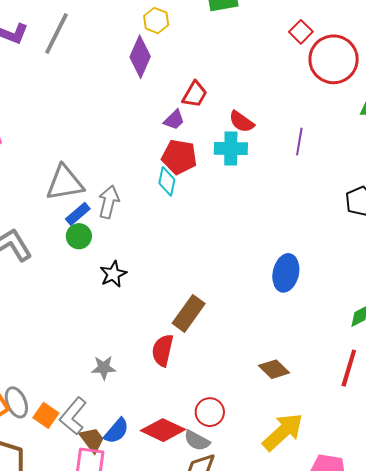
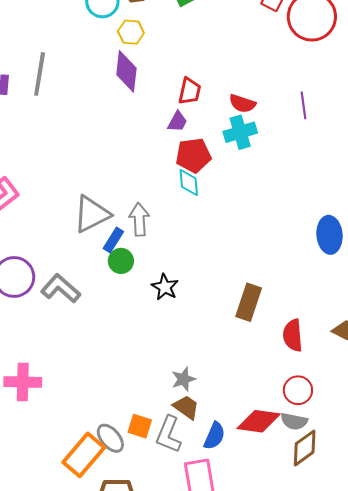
red semicircle: (163, 350) -> (293, 335), moved
orange square: (46, 415) -> (140, 426), moved
brown trapezoid: (92, 440) -> (186, 407), moved

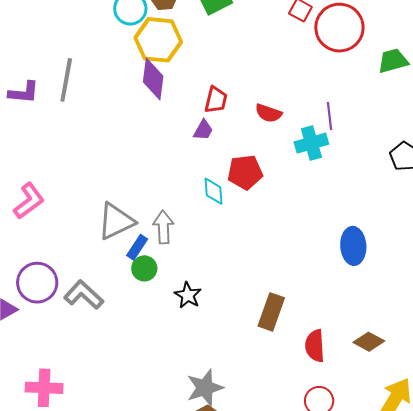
yellow hexagon: (131, 32) -> (158, 40), size x1.8
cyan cross: (240, 132) -> (311, 143), moved
red pentagon: (193, 155) -> (245, 172), moved
gray star: (184, 379) -> (205, 388), size x1.5

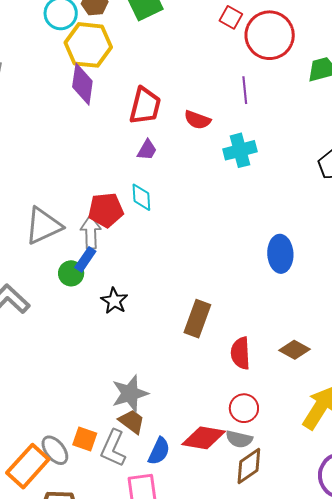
red trapezoid: (216, 100) -> (145, 106), size x1.4
purple line: (330, 116) -> (245, 90), moved
purple trapezoid: (203, 130) -> (147, 150), moved
red pentagon: (245, 172) -> (106, 210), moved
blue rectangle: (137, 247) -> (85, 259), moved

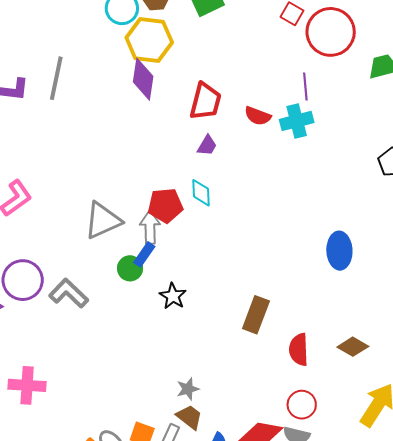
cyan cross: (240, 150) -> (297, 121), moved
gray star: (130, 394) -> (188, 389), size x0.6

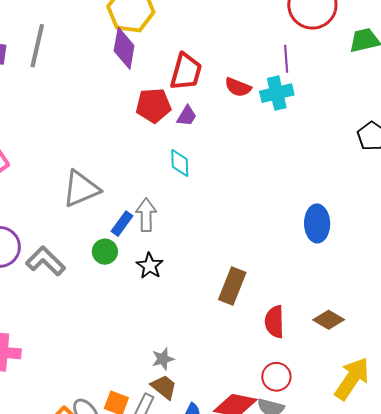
red pentagon: (165, 205) -> (153, 105), moved
gray arrow: (150, 227) -> (146, 215), moved
green circle: (130, 268) -> (105, 252), moved

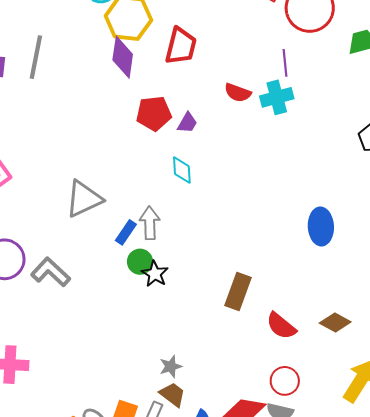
red trapezoid: (186, 72) -> (181, 46), moved
green circle: (105, 252) -> (140, 262), moved
red semicircle: (274, 322) -> (281, 326), turned -48

